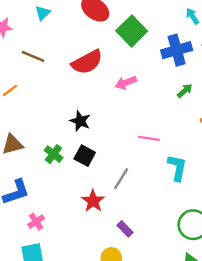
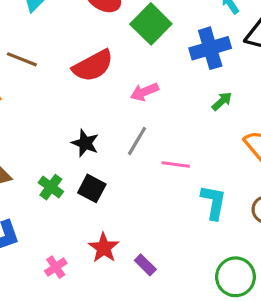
gray line: (121, 179) -> (137, 141), moved
pink cross: (36, 222) -> (56, 267), moved
purple rectangle: (125, 229) -> (145, 265), moved

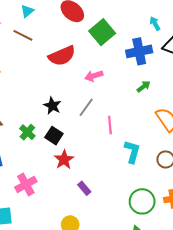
brown line: (22, 59) -> (23, 35), moved
pink line: (176, 165) -> (110, 125), turned 72
red star: (104, 248) -> (64, 160), moved
pink cross: (56, 267) -> (26, 184), size x1.5

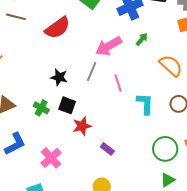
pink arrow: (94, 76) -> (109, 46), moved, size x1.5
red star: (64, 160) -> (82, 126), turned 30

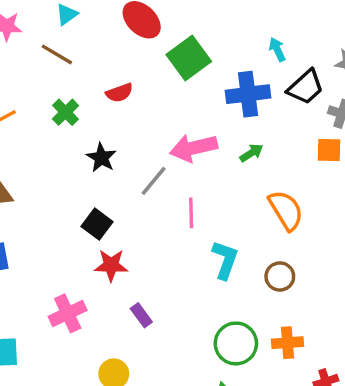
red semicircle: (58, 28) -> (119, 93), size x0.6
black star: (59, 77) -> (101, 158), moved
green cross: (41, 108) -> (66, 112), moved
pink cross: (51, 158) -> (68, 313), moved

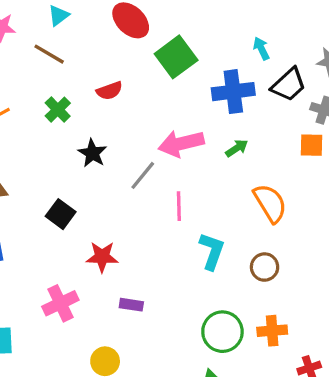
black square: (97, 224) -> (61, 214), moved
purple rectangle: (141, 315) -> (131, 305), turned -45

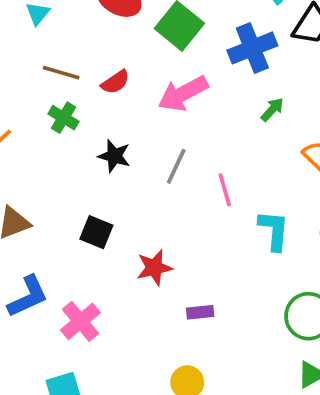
brown line: (49, 54) -> (61, 73), moved
pink arrow: (181, 143) -> (183, 93), moved
pink cross: (60, 303) -> (80, 321), moved

